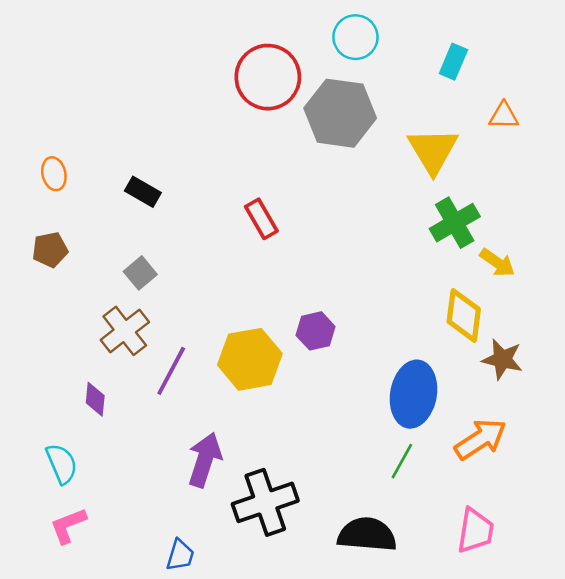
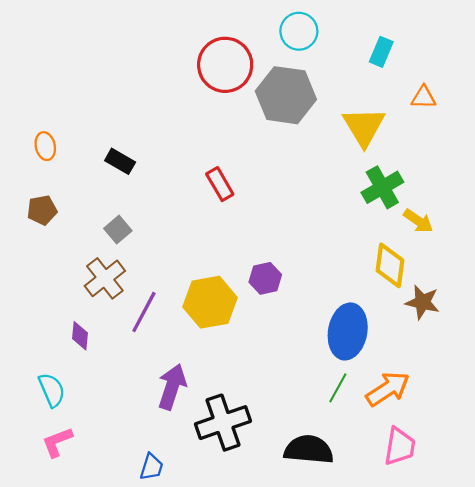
orange arrow: (480, 439) -> (388, 389), moved

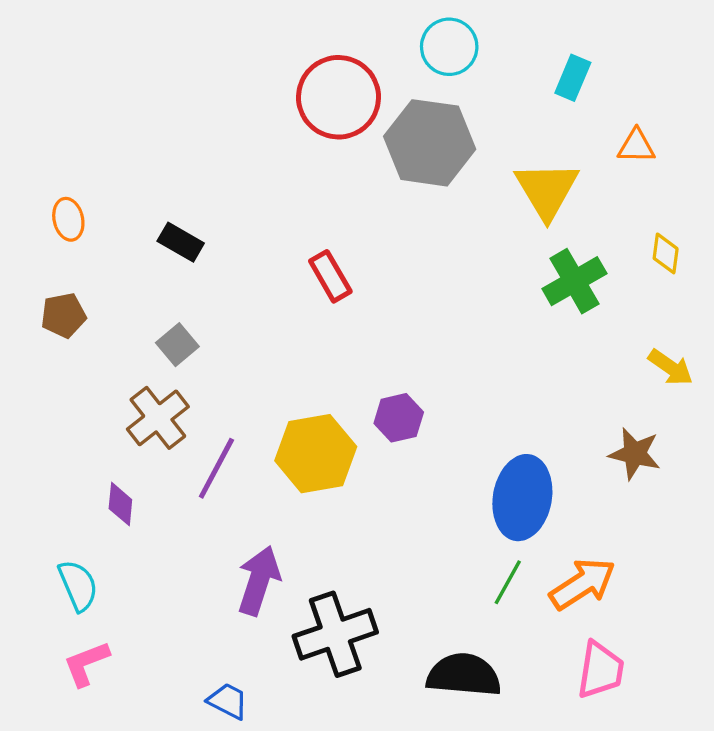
yellow arrow: (418, 221) -> (670, 367), moved
yellow diamond: (390, 265) -> (666, 253), moved, size x0.6
blue trapezoid: (151, 467) -> (228, 701), turned -80

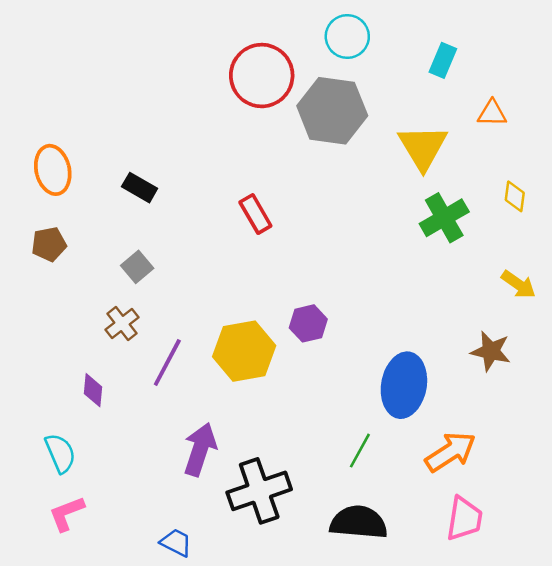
orange ellipse: (68, 219) -> (53, 170), size x1.5
brown cross: (158, 418) -> (122, 323), size x0.7
green line: (508, 582) -> (360, 451), moved

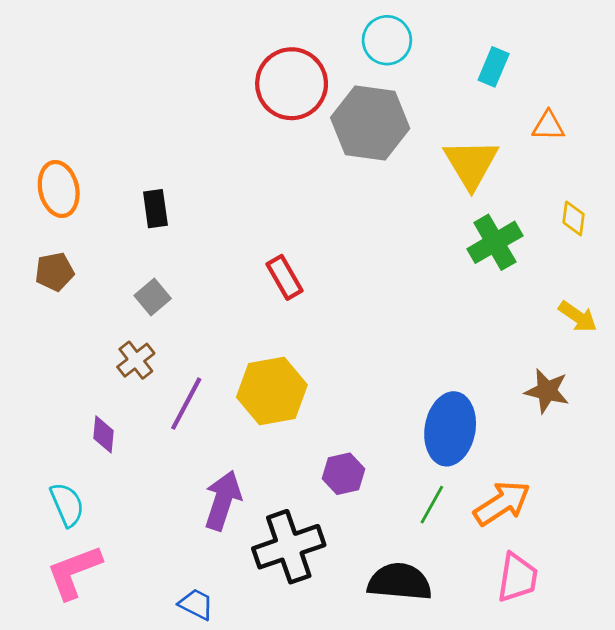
black rectangle: (140, 188) -> (155, 209), turned 52
red rectangle: (255, 214) -> (285, 277), moved
purple hexagon: (308, 323) -> (343, 474), moved
green line: (360, 451) -> (432, 505), moved
pink L-shape: (67, 514) -> (74, 572), size x1.4

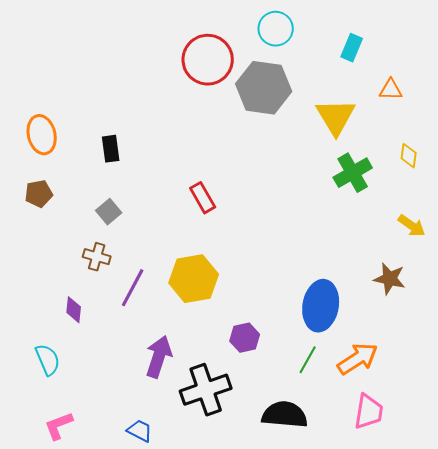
brown cross: (136, 360) -> (97, 257), turned -36
pink L-shape: (74, 572) -> (59, 426), moved, size x0.7

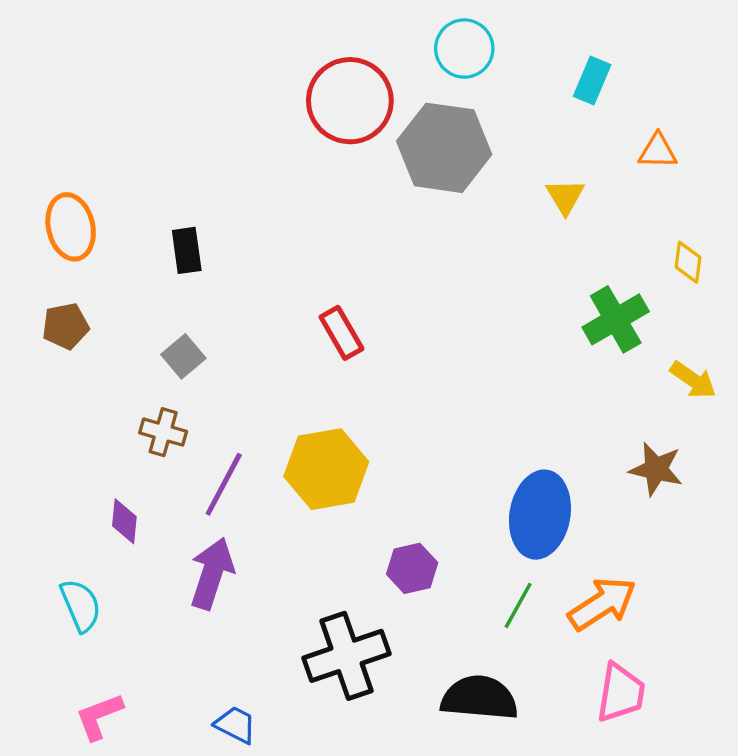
yellow triangle: (336, 117) -> (565, 197), size x0.6
green cross: (353, 173) -> (616, 319), moved
purple arrow: (159, 357) -> (212, 573), moved

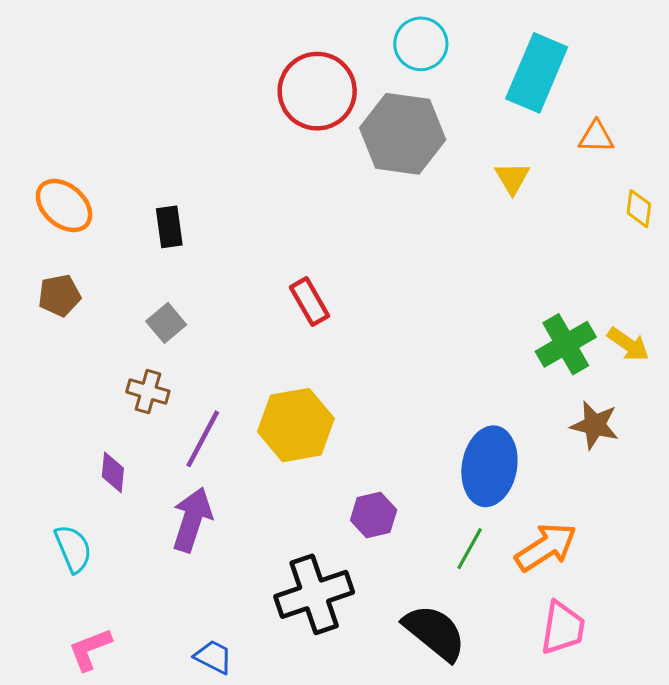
cyan rectangle: (592, 80) -> (537, 73), size x1.8
orange ellipse: (71, 227) -> (64, 206), turned -36
yellow diamond: (688, 262) -> (639, 209), moved
green cross: (616, 319) -> (566, 344), moved
black semicircle: (479, 698) -> (435, 632), turned 34

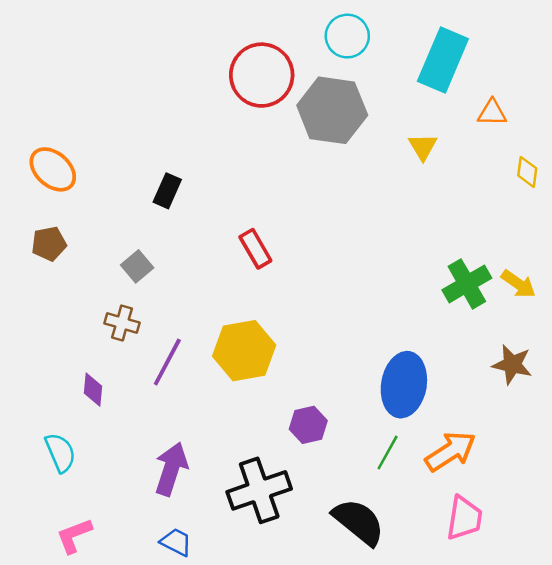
black rectangle: (169, 227) -> (167, 191), moved, turned 32
brown star: (595, 425) -> (512, 365), moved
purple arrow: (192, 520) -> (171, 469), moved

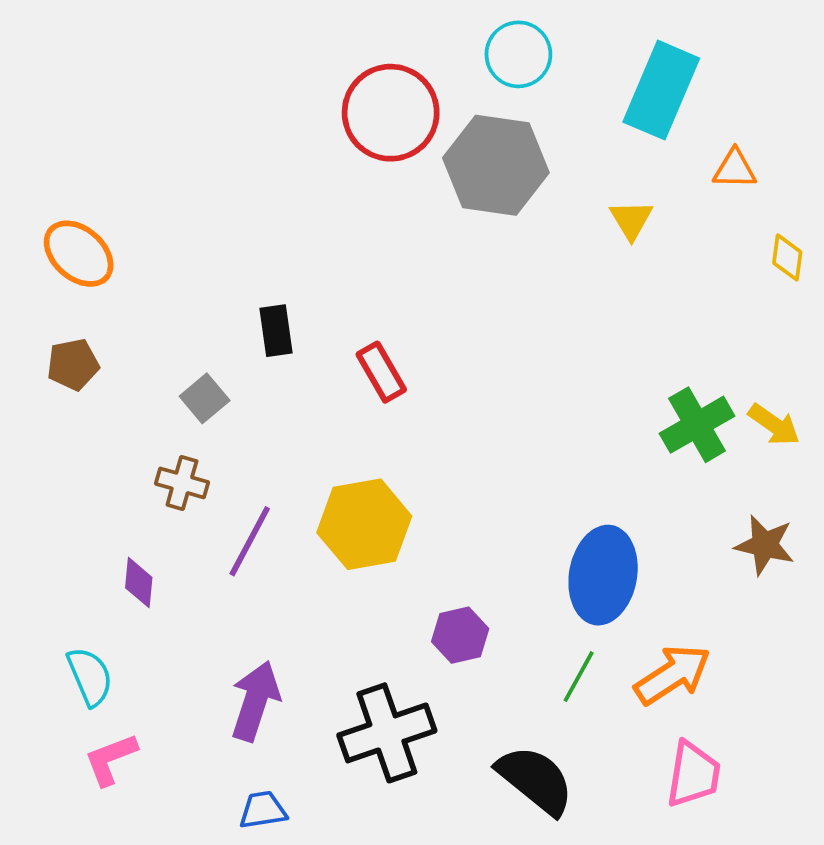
black rectangle: (167, 191) -> (276, 331), moved, turned -32
pink L-shape: (74, 536) -> (111, 759), moved
blue trapezoid: (176, 542) -> (263, 810), turned -36

